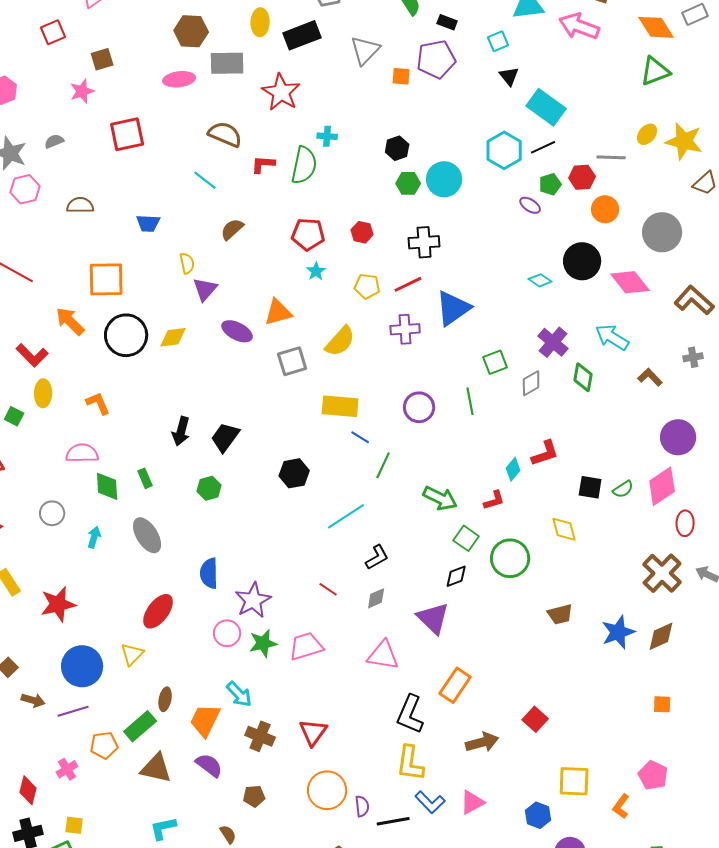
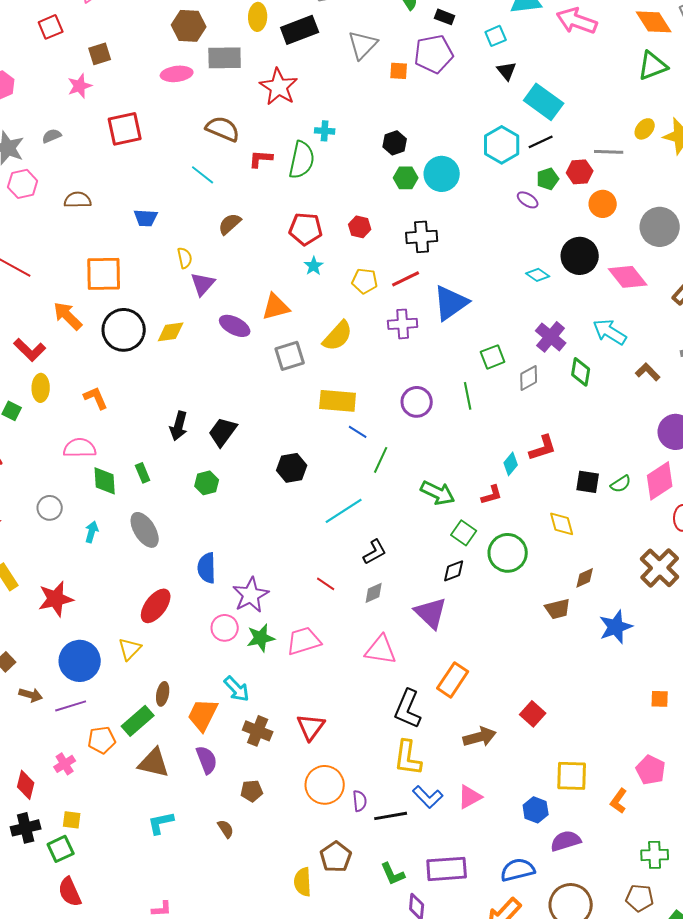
brown diamond: (661, 636) -> (585, 578), moved, size x0.7
purple semicircle: (209, 765) -> (207, 760), turned 32

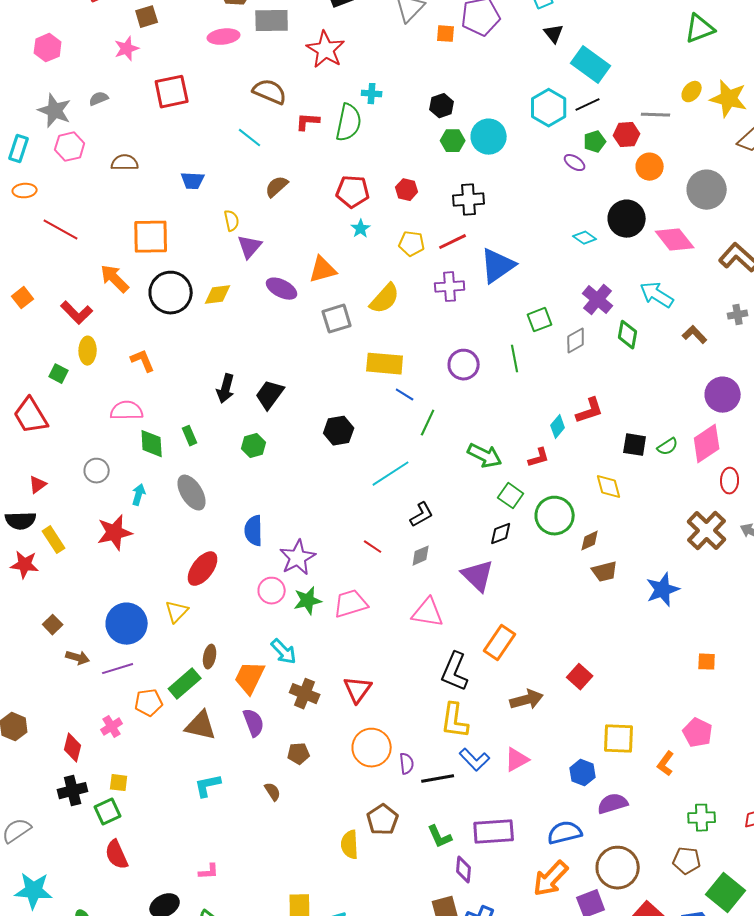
brown diamond: (585, 578) -> (590, 541), moved
red star: (56, 599) -> (115, 533), moved

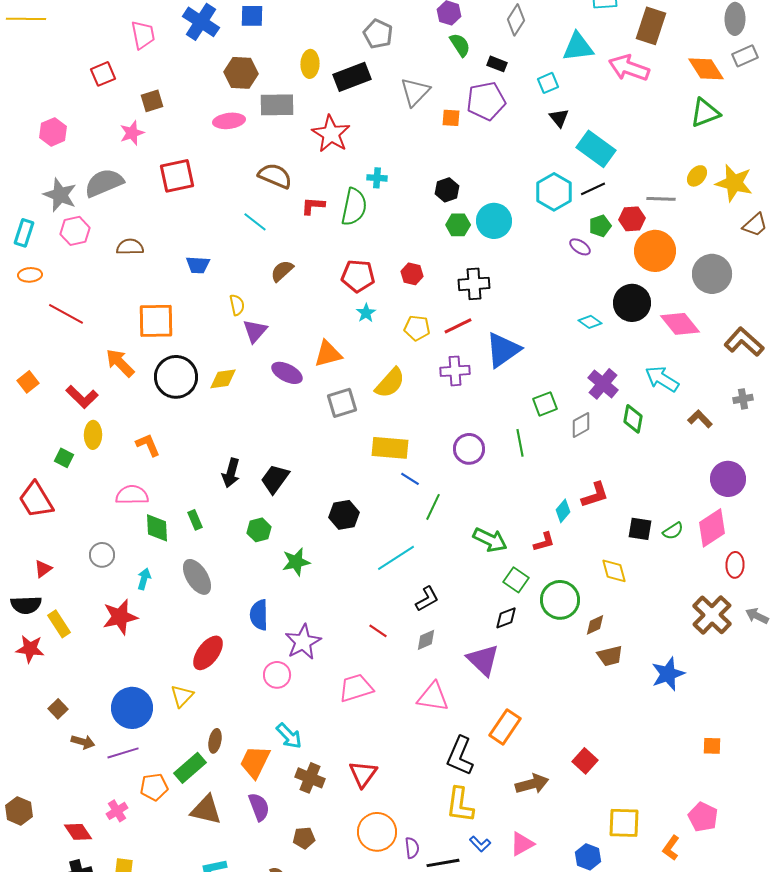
gray semicircle: (99, 99) -> (104, 183), size x2.0
orange circle: (650, 167) -> (655, 251), size x1.5
green star: (308, 601) -> (296, 562), moved
red diamond: (73, 748) -> (78, 832), turned -48
blue L-shape: (475, 760) -> (480, 844), size x0.7

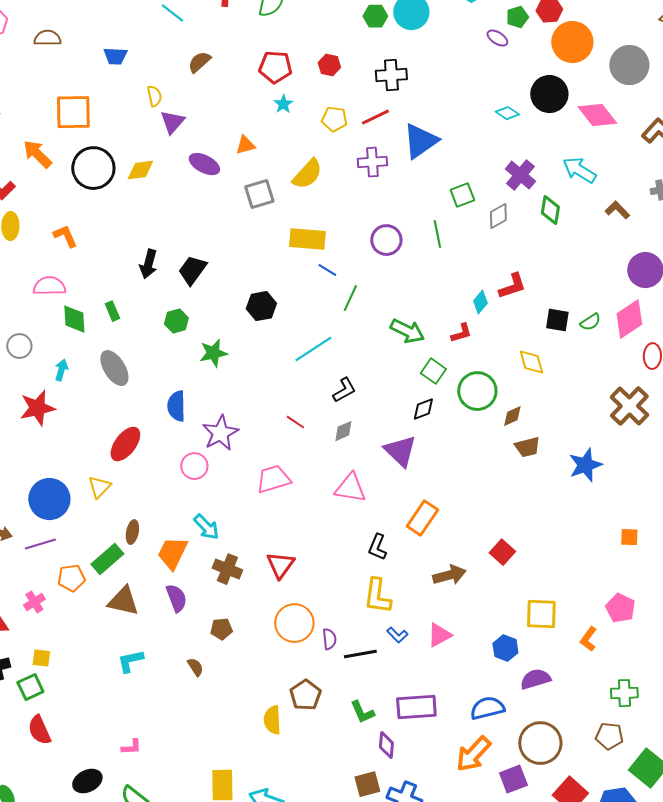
orange triangle: (328, 354) -> (245, 145), size x0.7
black L-shape: (460, 756) -> (377, 547), size x0.7

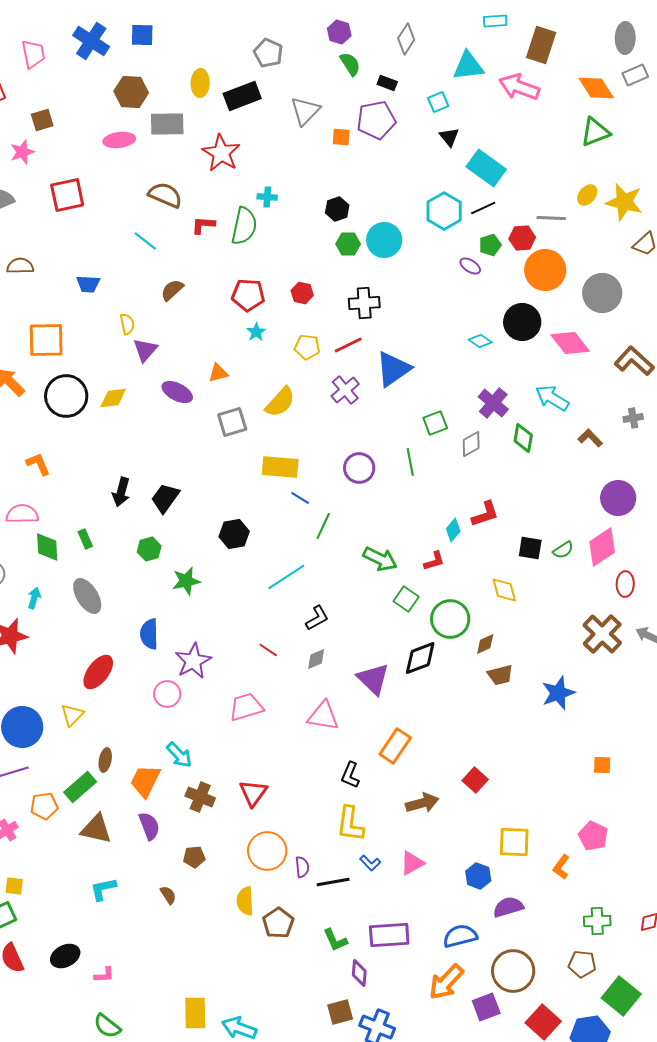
purple cross: (372, 162) -> (345, 390), turned -36
black diamond: (423, 409) -> (420, 658), moved, size x1.5
yellow semicircle: (272, 720) -> (245, 901), moved
black ellipse: (87, 781) -> (65, 956), moved

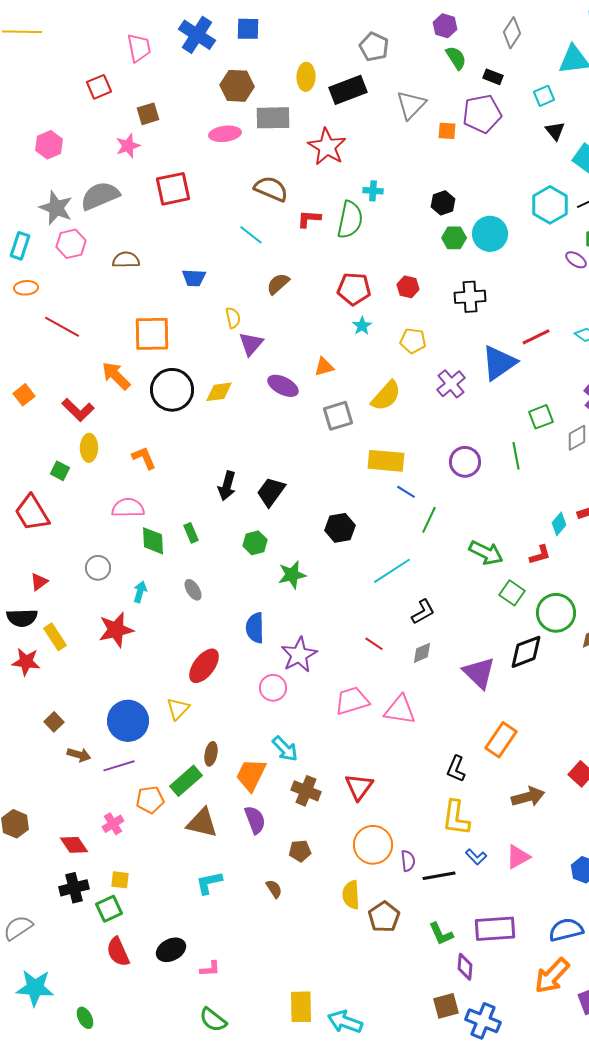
red line: (348, 345) -> (536, 337), moved
gray ellipse: (87, 596) -> (193, 590), size x0.6
pink triangle: (323, 716) -> (400, 710), moved

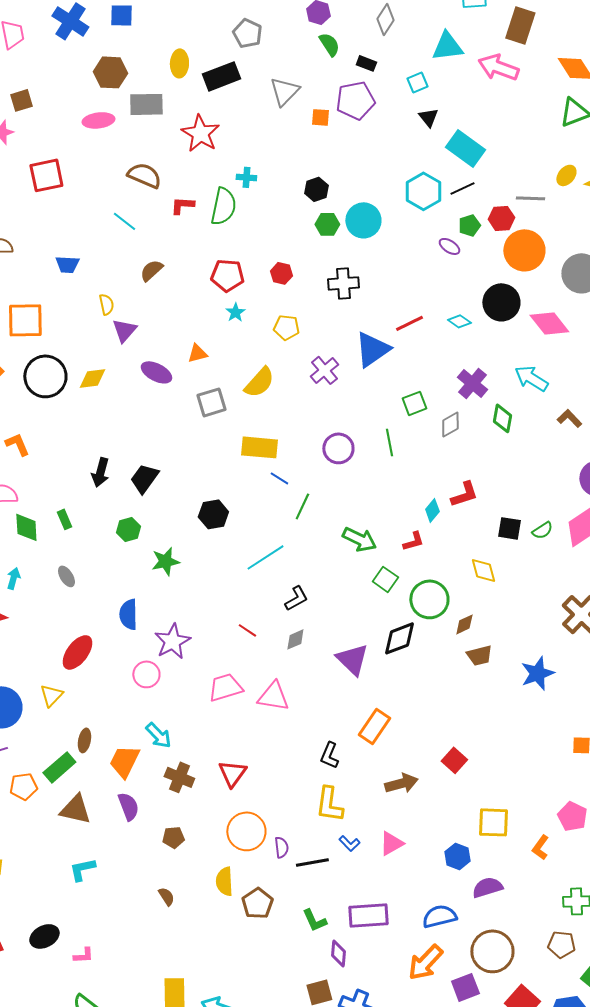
brown semicircle: (274, 889) -> (166, 896), moved

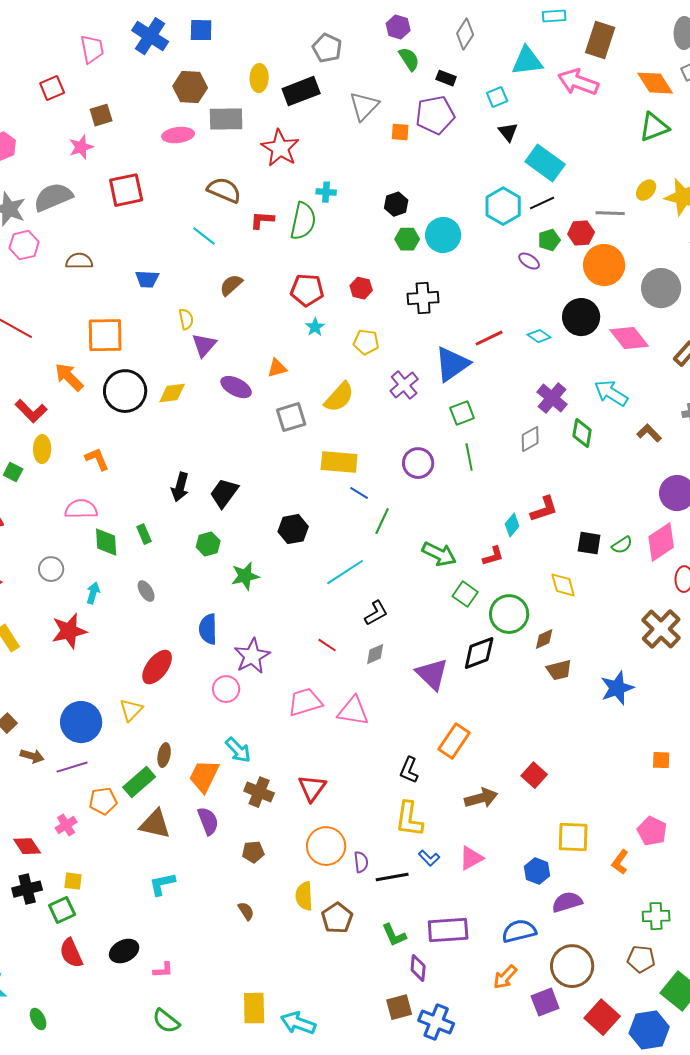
green square: (414, 403) -> (462, 413), moved
orange arrow: (425, 962) -> (505, 977), size x0.7

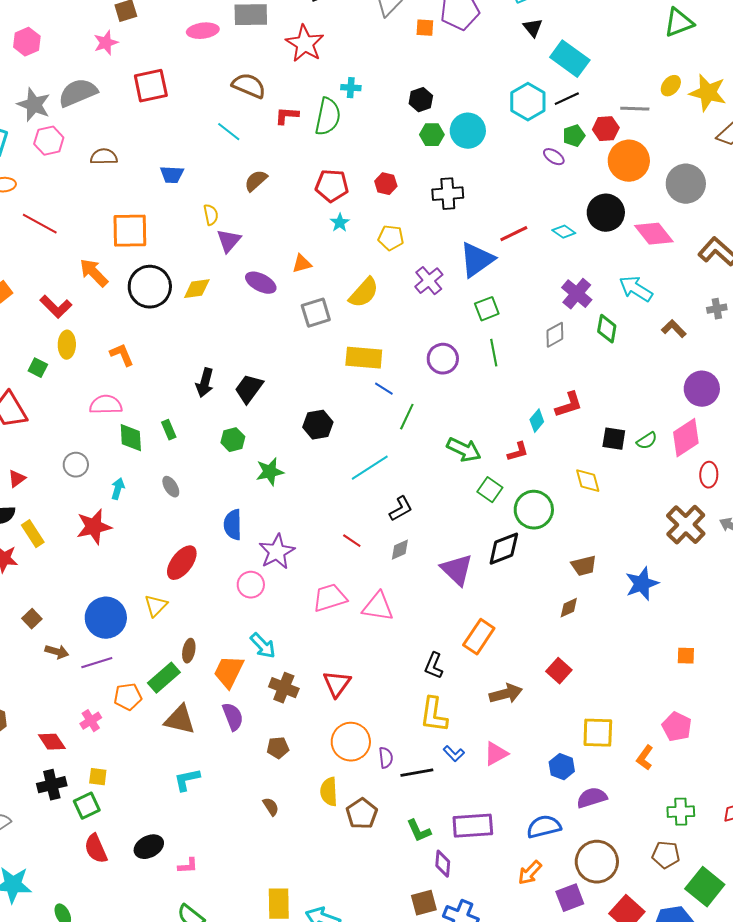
brown diamond: (544, 639) -> (569, 608), moved

